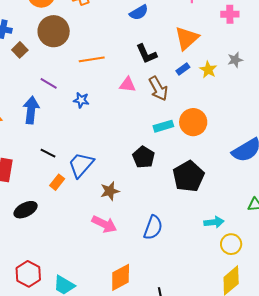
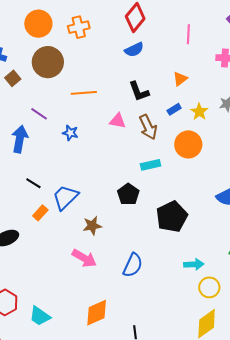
orange triangle: (187, 38) -> (180, 79), size x0.6
orange circle: (193, 122) -> (188, 144), moved

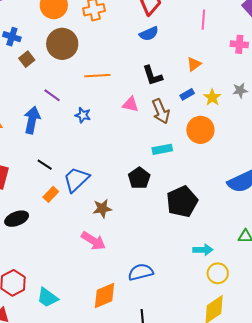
blue semicircle: (133, 265) -> (141, 272), moved, turned -130

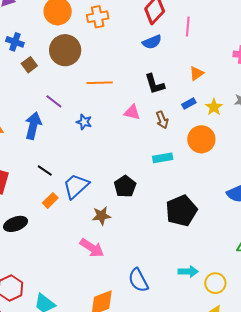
pink line: (203, 20) -> (188, 26), moved
brown arrow: (161, 111) -> (162, 120), size x0.7
black pentagon: (139, 178) -> (125, 186), moved
cyan arrow: (203, 250) -> (188, 272), moved
blue semicircle: (141, 272) -> (138, 280), turned -105

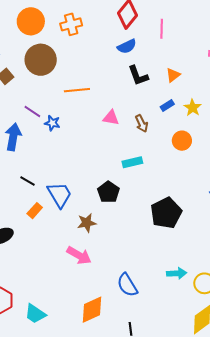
black L-shape: (155, 84) -> (138, 76), moved
blue star: (84, 122) -> (52, 123), moved
orange circle: (201, 139) -> (182, 141), size x0.7
cyan rectangle: (163, 158) -> (132, 162), moved
blue trapezoid: (76, 186) -> (60, 195), turned 104

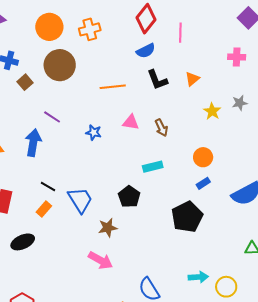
orange line: (77, 90) -> (113, 87), moved
blue rectangle: (167, 106) -> (203, 183), moved
blue star: (52, 123) -> (94, 132), moved
orange circle: (182, 141) -> (203, 157), moved
orange rectangle: (35, 211) -> (44, 209), moved

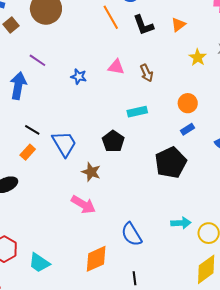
orange line: (113, 87) -> (111, 17), moved, turned 65
brown star: (108, 228) -> (91, 172), turned 30

